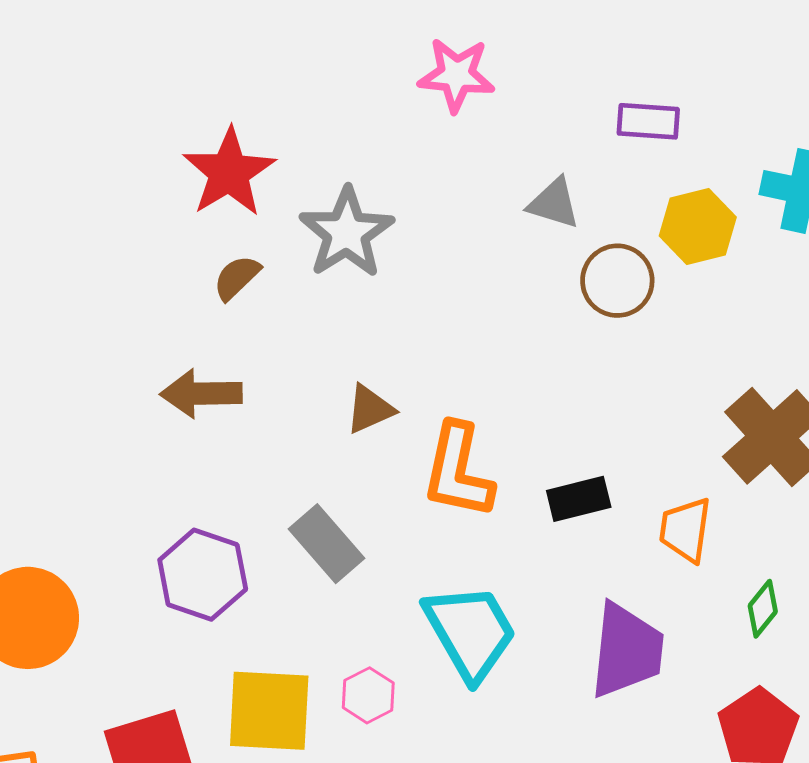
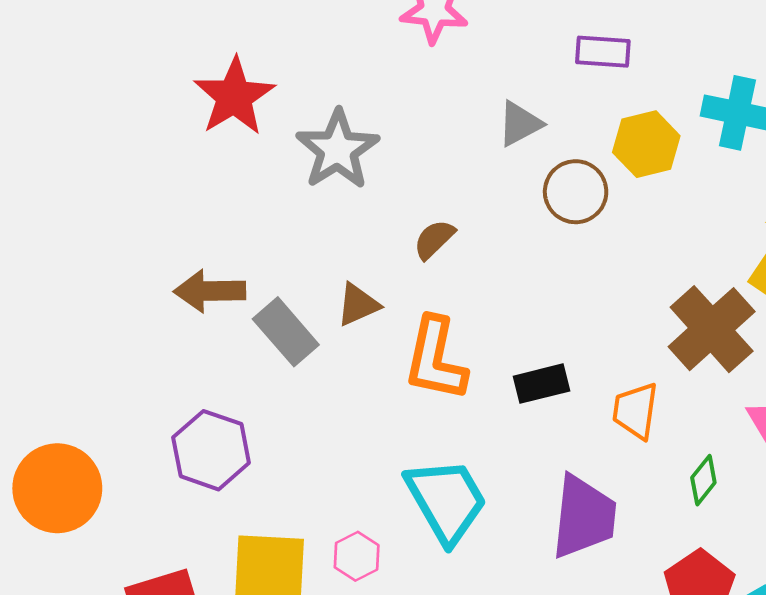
gray triangle: (554, 203) -> (520, 124), turned -45
brown semicircle: (237, 278) -> (434, 239), moved
gray rectangle: (326, 544) -> (286, 332), moved

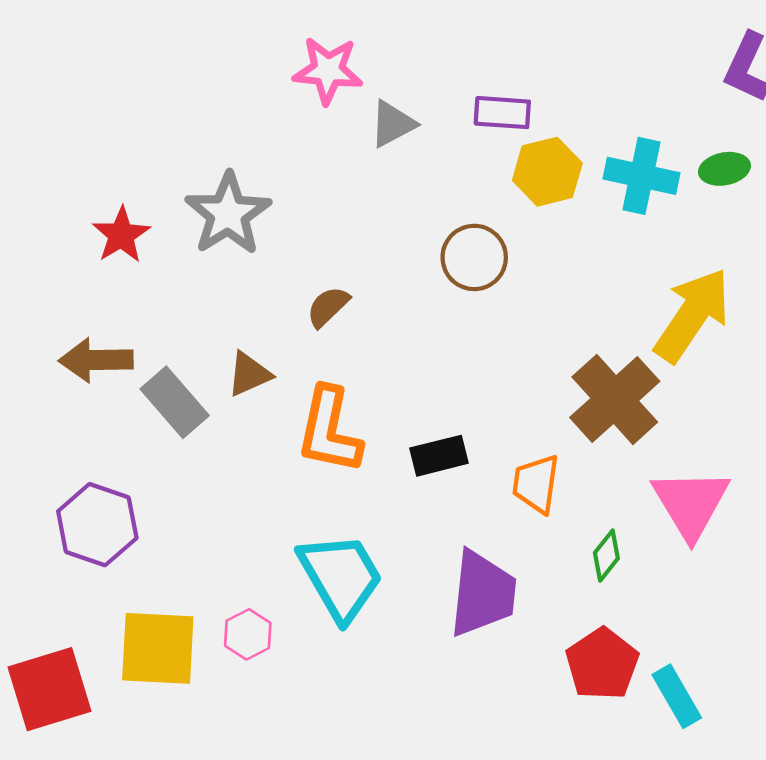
red star: (234, 97) -> (121, 235), moved, size x0.7
gray triangle: (520, 124) -> (393, 124), moved
yellow hexagon: (646, 144) -> (547, 172), moved

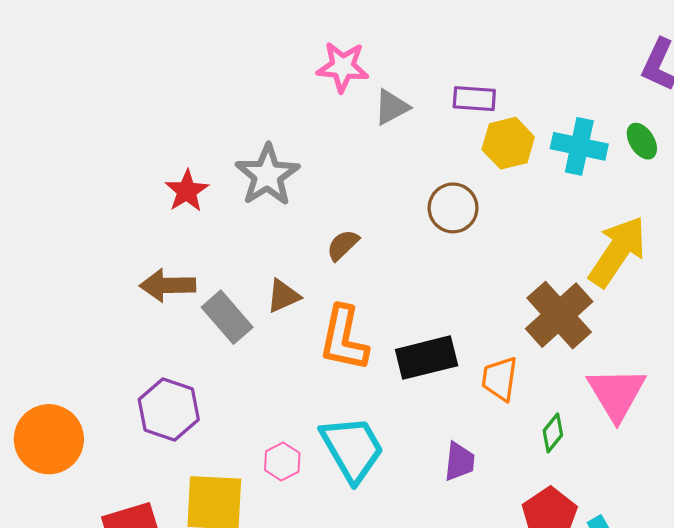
green ellipse: (725, 169) -> (642, 141), turned 69
black rectangle: (439, 456) -> (427, 358), size x1.4
purple trapezoid: (483, 594) -> (459, 461), size x0.6
pink hexagon: (248, 634) -> (282, 461), moved

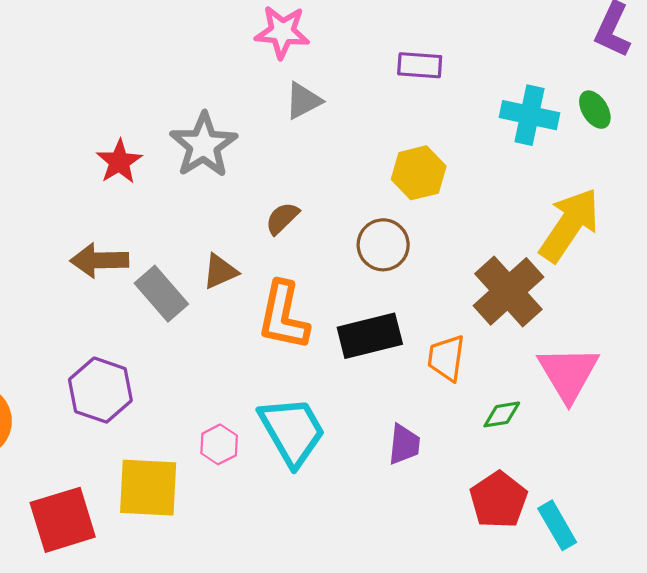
gray triangle: (392, 107) -> (303, 101), moved
yellow hexagon: (508, 143) -> (419, 173), moved
brown circle: (453, 208) -> (383, 245), moved
green diamond: (553, 433) -> (502, 414), turned 42

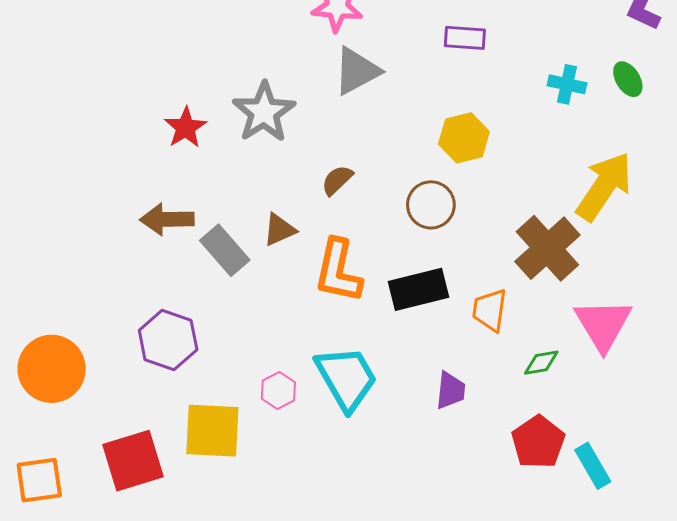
gray triangle: (303, 101) -> (357, 71), size x1.4
cyan cross: (529, 115) -> (567, 84), size x0.7

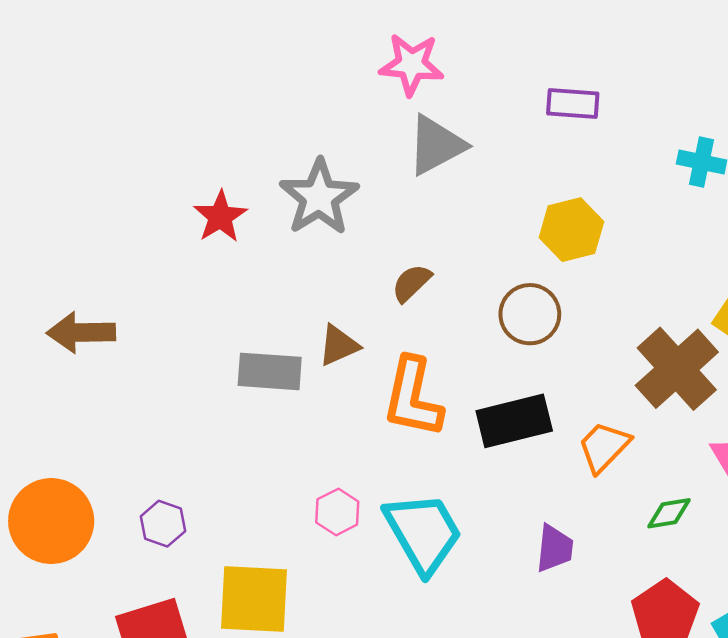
brown arrow: (167, 219) -> (81, 332), moved
gray rectangle: (225, 250) -> (270, 371), turned -45
orange trapezoid: (490, 310) -> (604, 447), turned 36
purple hexagon: (168, 340) -> (163, 524), moved, size x0.6
pink hexagon: (278, 390) -> (337, 512), moved

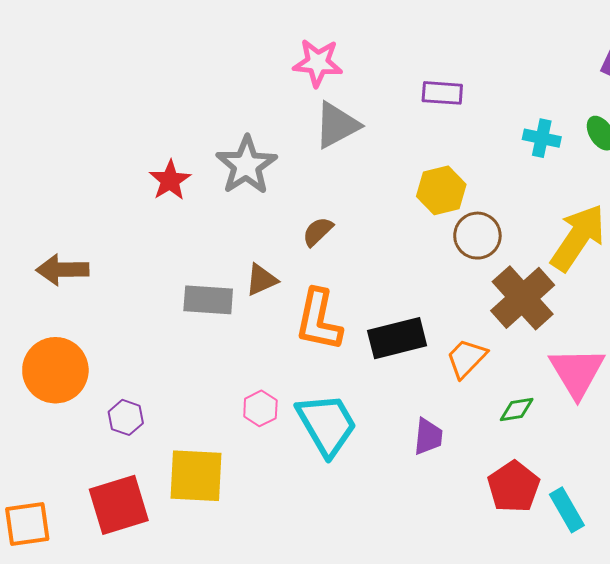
brown circle: (530, 314) -> (477, 236), moved
orange circle: (51, 521) -> (55, 370), moved

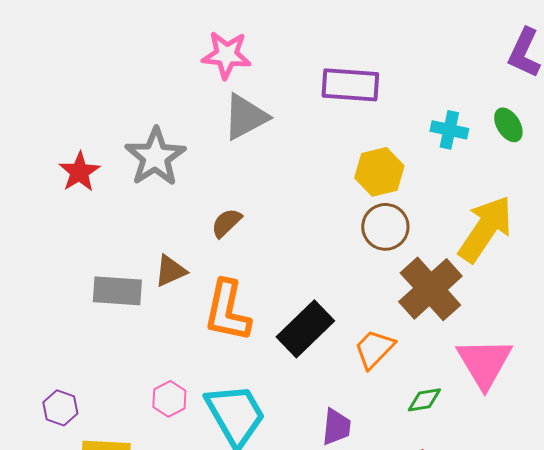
purple rectangle: (442, 93) -> (350, 85), size x1.4
yellow hexagon: (441, 190) -> (379, 172), moved
black rectangle: (397, 338) -> (305, 329), turned -30
purple hexagon: (126, 417) -> (60, 408), moved

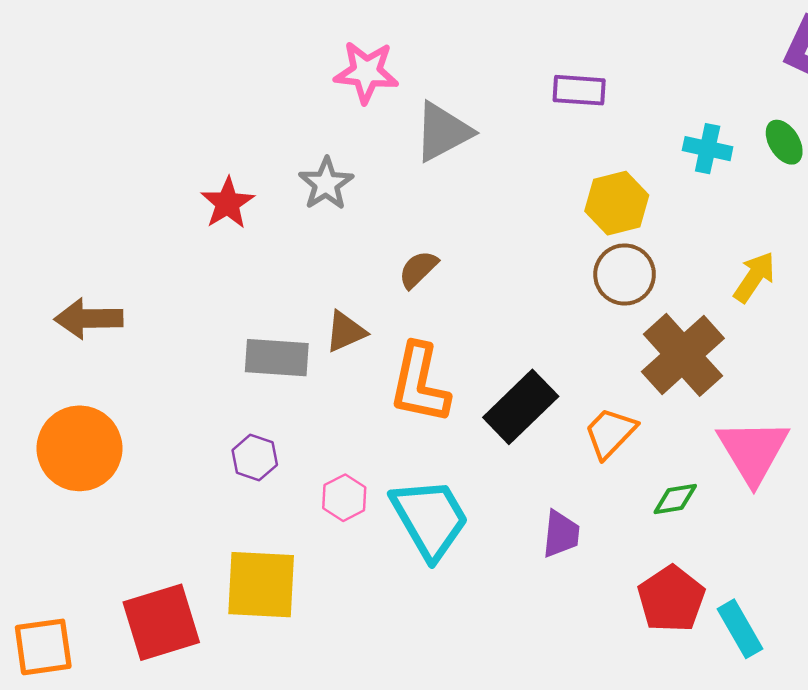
pink star: (226, 55) -> (366, 72), moved
purple rectangle: (350, 85) -> (579, 90), size x0.7
gray star: (155, 157) -> (326, 184), size x0.7
yellow arrow: (485, 229) -> (754, 277), size x0.6
purple hexagon: (60, 408) -> (255, 457), moved

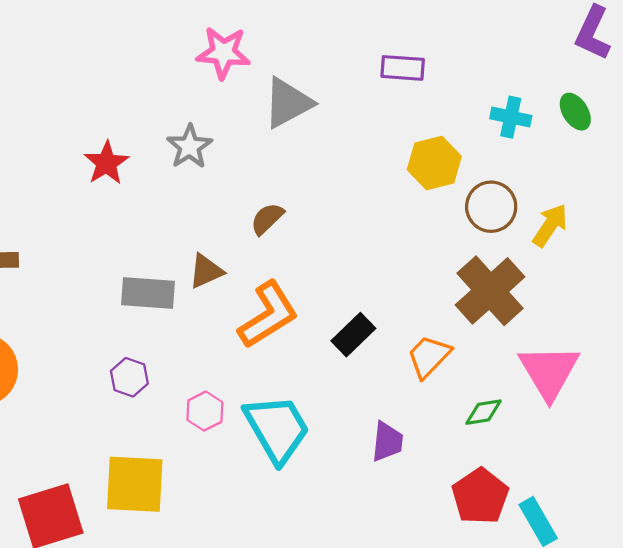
brown circle: (625, 274) -> (491, 207), moved
orange L-shape: (420, 384) -> (268, 315), turned -134
black rectangle: (521, 407) -> (353, 335), size x0.7

